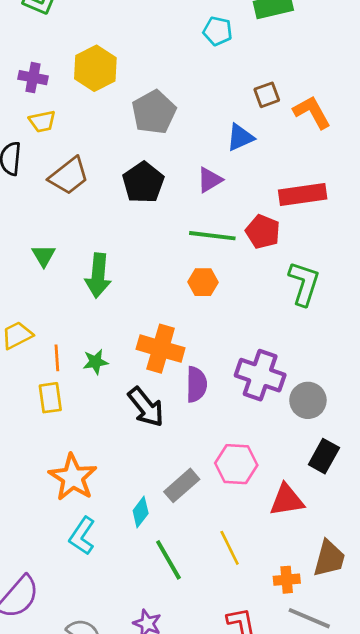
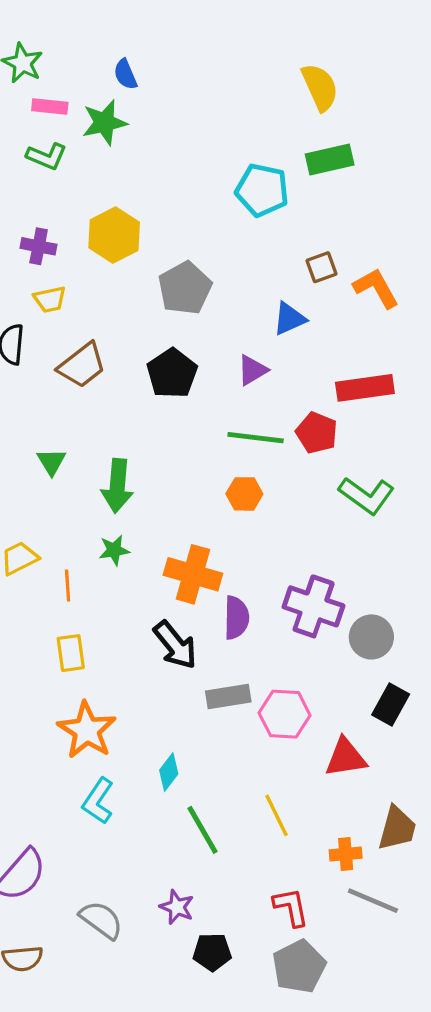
cyan pentagon: (218, 31) -> (262, 190), size x1.5
green L-shape: (304, 283) -> (367, 496), turned 108
green star: (95, 362) -> (114, 550), moved
yellow rectangle: (50, 398) -> (71, 653), moved
gray rectangle: (182, 485) -> (228, 696), moved, turned 32

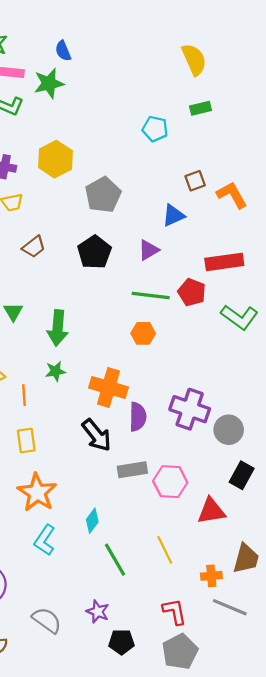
green rectangle: (330, 160) -> (200, 108), size x0.7
cyan pentagon: (262, 190) -> (155, 129), size x0.7
brown trapezoid: (82, 365) -> (34, 247), size x0.7
green L-shape: (367, 496) -> (239, 317), moved

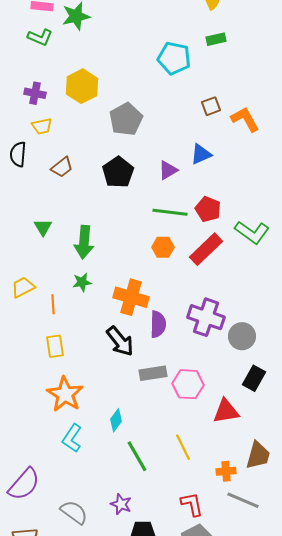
cyan pentagon: (155, 129) -> (174, 58), size x1.4
blue triangle: (173, 215) -> (201, 154), moved
red rectangle: (224, 262) -> (206, 249), moved, turned -36

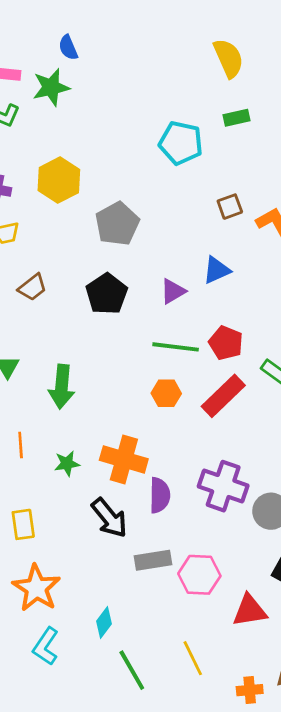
green star: (82, 282) -> (67, 463), moved
orange line: (53, 304) -> (21, 445), moved

